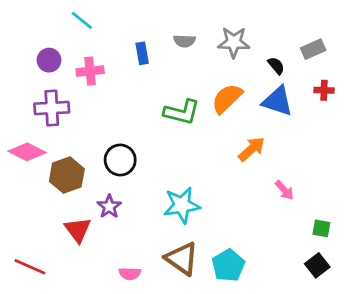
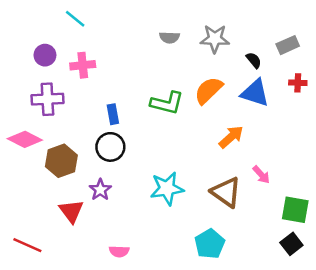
blue rectangle: (142, 53) -> (113, 114), moved
green square: (321, 228) -> (295, 210), size x1.6
brown triangle: (182, 259) -> (226, 192), moved

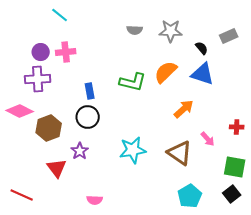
purple circle: (45, 55) -> (41, 52), moved
red cross: (298, 83) -> (237, 127), moved
cyan pentagon: (210, 244) -> (190, 196), moved

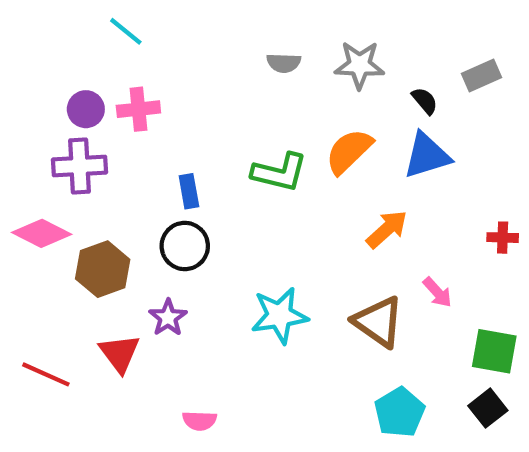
blue triangle: (203, 74) -> (427, 155), turned -35
red cross: (237, 127) -> (503, 238), moved
red line: (22, 195) -> (46, 374), moved

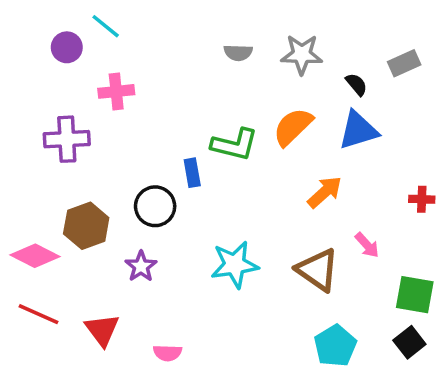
purple circle: (86, 109) -> (67, 47), moved
blue rectangle: (189, 191) -> (192, 173), moved
pink diamond: (42, 233) -> (35, 256), moved
red triangle: (120, 353) -> (102, 330), moved

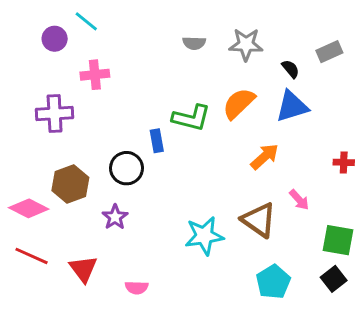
cyan star: (235, 265) -> (204, 236), moved

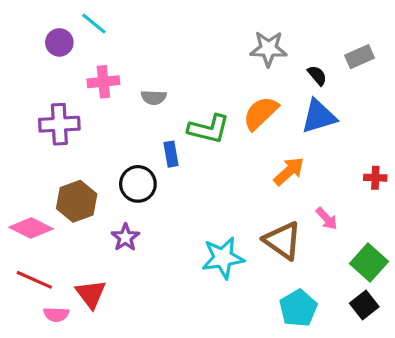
gray semicircle: (194, 43) -> (154, 97), moved
green square: (338, 240) -> (369, 263), turned 32
pink semicircle: (137, 288) -> (56, 314), moved

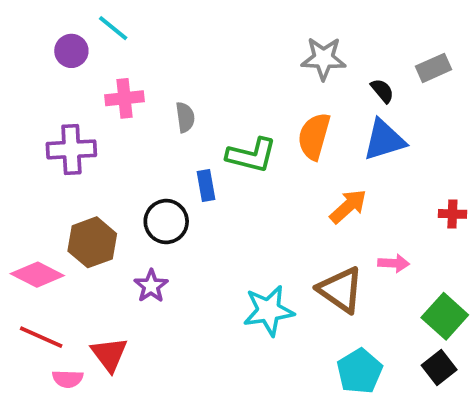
gray semicircle: (154, 97) -> (185, 117), turned -100
orange semicircle: (261, 113) -> (314, 136), turned -30
pink arrow: (327, 219) -> (394, 263), turned -45

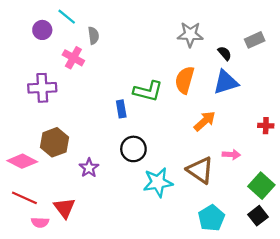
pink cross: (124, 98) -> (73, 58), turned 35
gray semicircle: (185, 117) -> (93, 36), moved
black circle: (166, 222) -> (133, 149), moved

